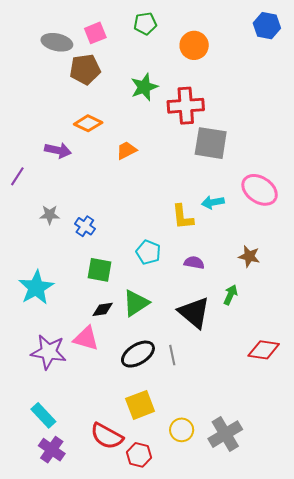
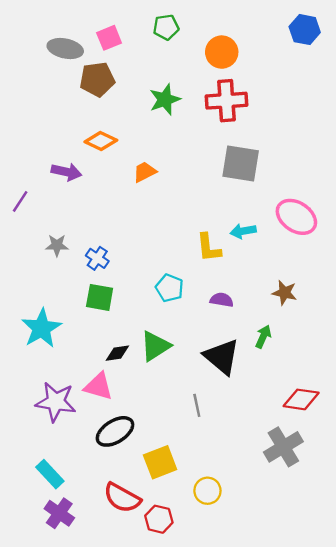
red cross: (186, 106) -> (226, 101), moved
green square: (100, 270) -> (100, 297), moved
black ellipse: (138, 354) -> (115, 431), moved
gray cross: (225, 434) -> (283, 447), moved

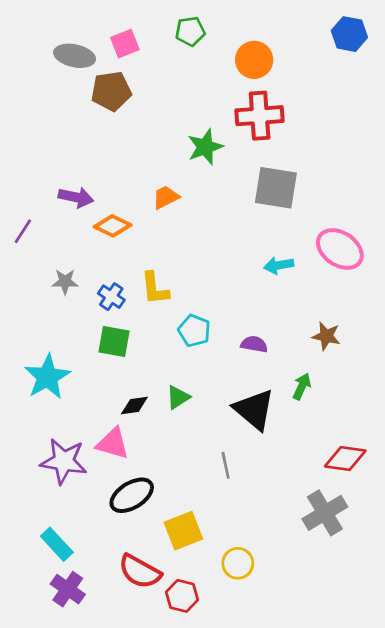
green star: (165, 99) -> (205, 147), moved
orange diamond: (101, 141) -> (113, 226), moved
yellow L-shape: (209, 248) -> (155, 288), moved
green triangle: (155, 346) -> (178, 397), size x0.7

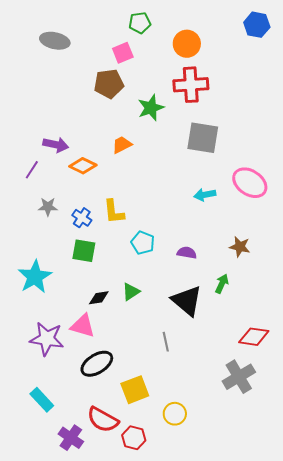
pink square: (125, 44) -> (123, 53), moved
brown pentagon: (111, 91) -> (109, 84), moved
purple line: (23, 231) -> (32, 170), moved
purple cross: (68, 589) -> (71, 438), moved

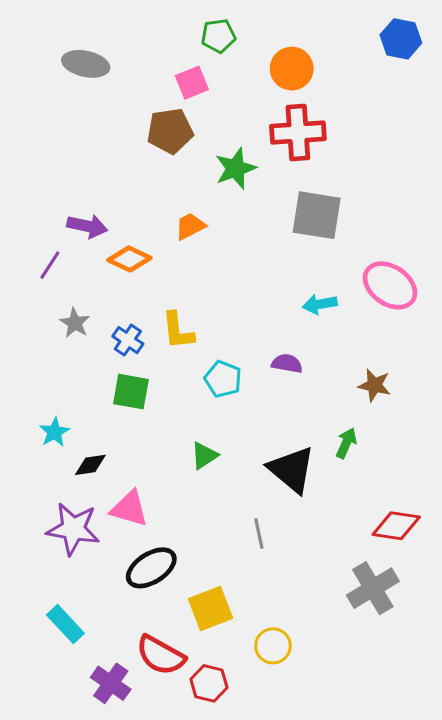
gray star: (48, 207) -> (75, 323), turned 30
purple semicircle: (187, 253) -> (287, 363), moved
cyan star: (35, 277) -> (55, 432), size x0.6
black diamond: (99, 298) -> (90, 465), moved

